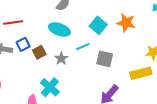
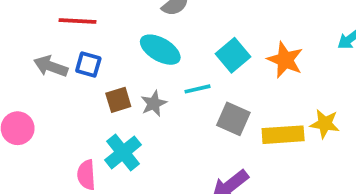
blue square: (23, 44) -> (88, 65), turned 32
brown square: (39, 52) -> (118, 100), moved
yellow rectangle: (141, 73) -> (283, 135), moved

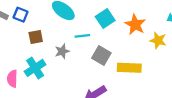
gray star: (154, 104) -> (62, 51), moved
yellow star: (325, 124) -> (158, 40), moved

